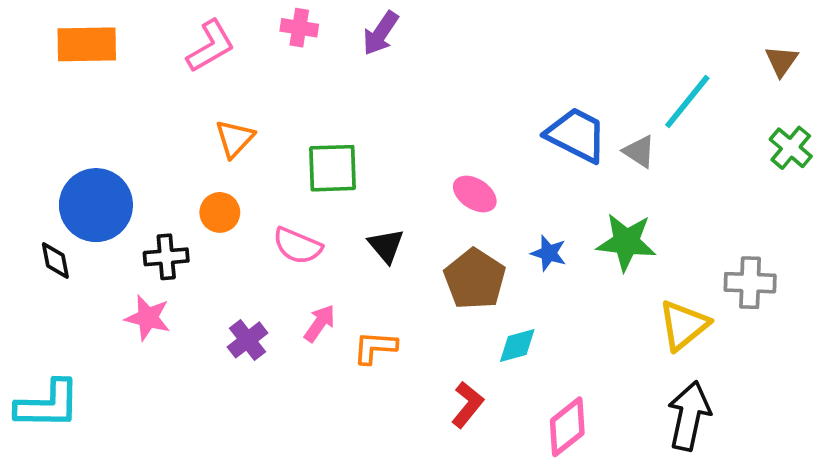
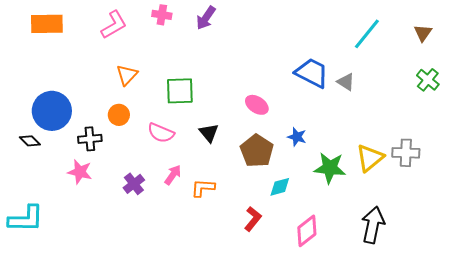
cyan line: (687, 102) -> (367, 34), moved
green star: (626, 242) -> (330, 168), moved
black diamond: (55, 261) -> (30, 141), turned -35
yellow triangle: (684, 325) -> (370, 158), moved

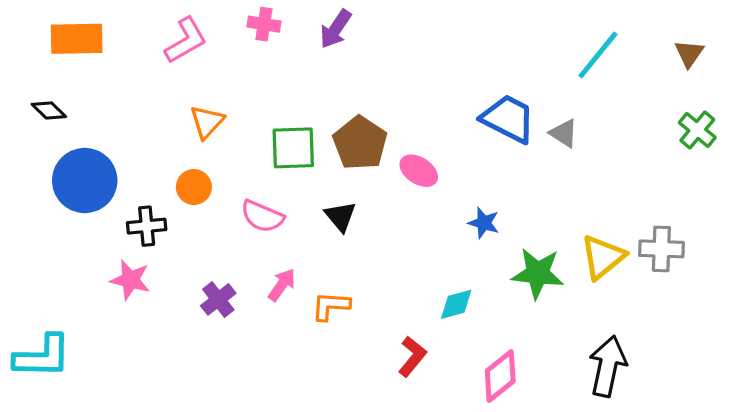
black diamond: (30, 141) -> (49, 110), moved
brown pentagon: (257, 151) -> (360, 143), moved

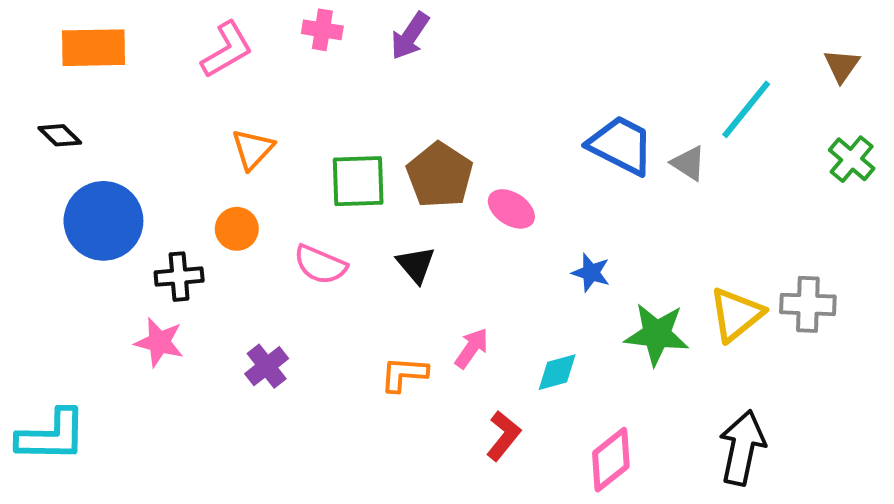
cyan line: (598, 55) -> (746, 109), moved
pink arrow: (282, 285) -> (472, 348), moved

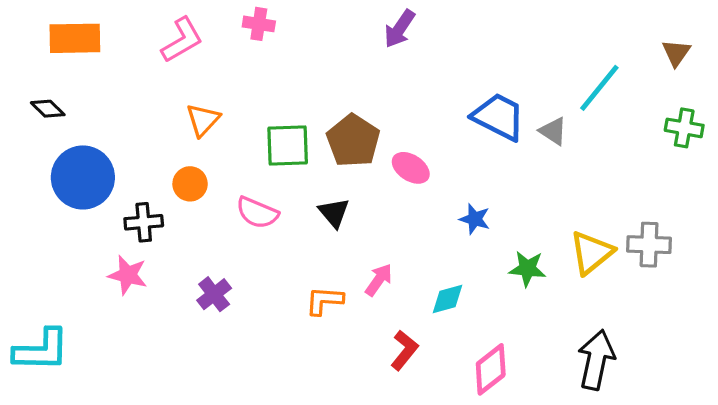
purple arrow: (410, 36) -> (400, 29), moved
green cross: (852, 159) -> (684, 128), turned -30
green star: (657, 334) -> (527, 269), size x0.7

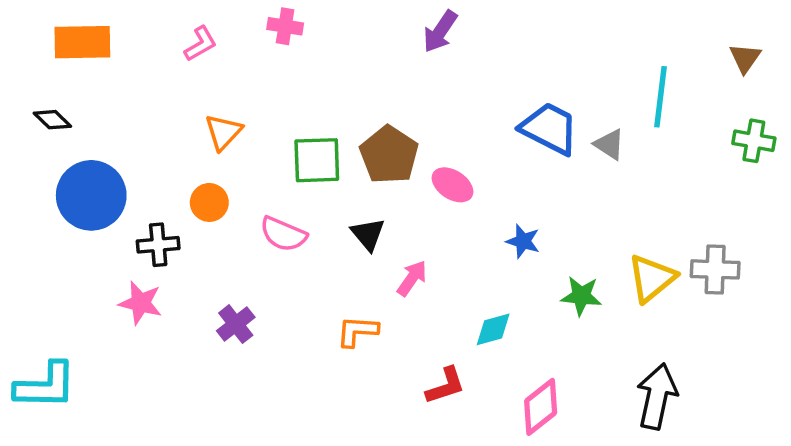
pink L-shape: (182, 40) -> (200, 44), size x0.7
cyan line: (599, 88) -> (660, 97), turned -32
pink arrow: (379, 280) -> (412, 278), moved
red L-shape: (404, 350) -> (445, 386), turned 33

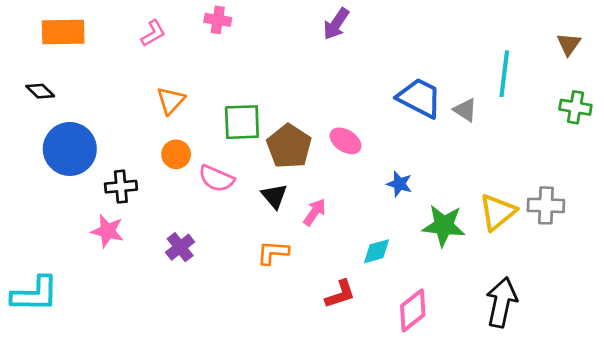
brown pentagon: (389, 155) -> (289, 146), moved
orange circle: (209, 202) -> (176, 154), moved
black triangle: (368, 234) -> (274, 196), moved
green star: (581, 296) -> (444, 226), size x1.4

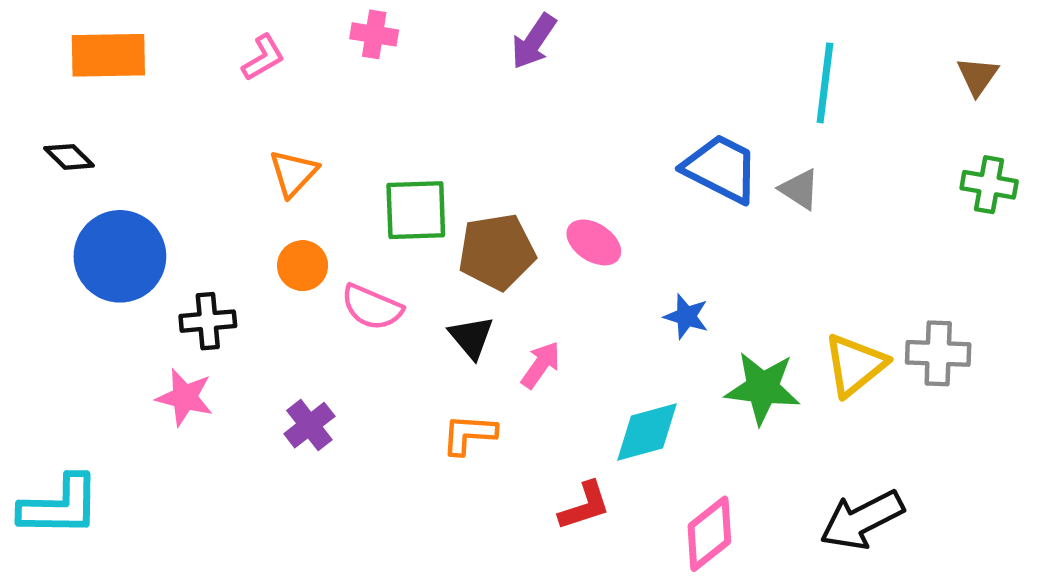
purple arrow: (336, 24) -> (534, 41), moved
cyan line: (504, 74) -> (825, 83), moved
brown pentagon: (289, 146) -> (497, 252), turned 30
cyan diamond: (376, 251) -> (647, 432), size x1.4
black arrow: (502, 302) -> (862, 520), turned -129

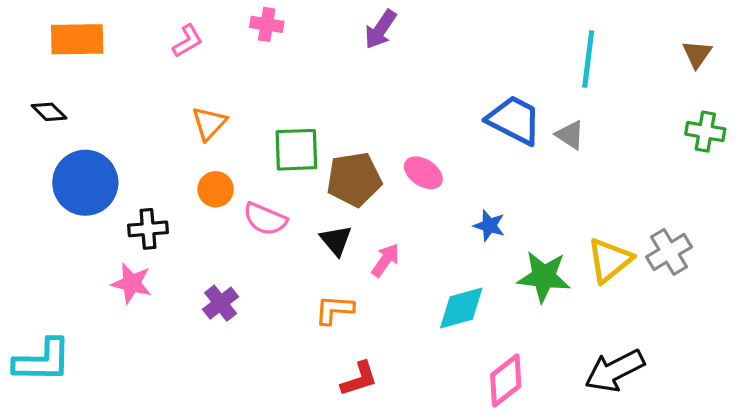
gray cross: (938, 353) -> (669, 252), turned -33
red L-shape: (585, 506) -> (359, 379), moved

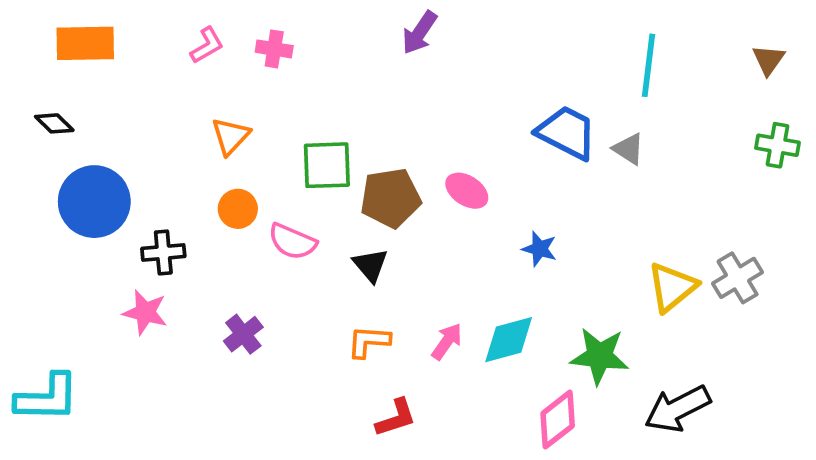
pink cross: (267, 24) -> (274, 49), moved
pink arrow: (385, 260) -> (447, 341), moved
green star: (544, 277) -> (599, 356), moved

